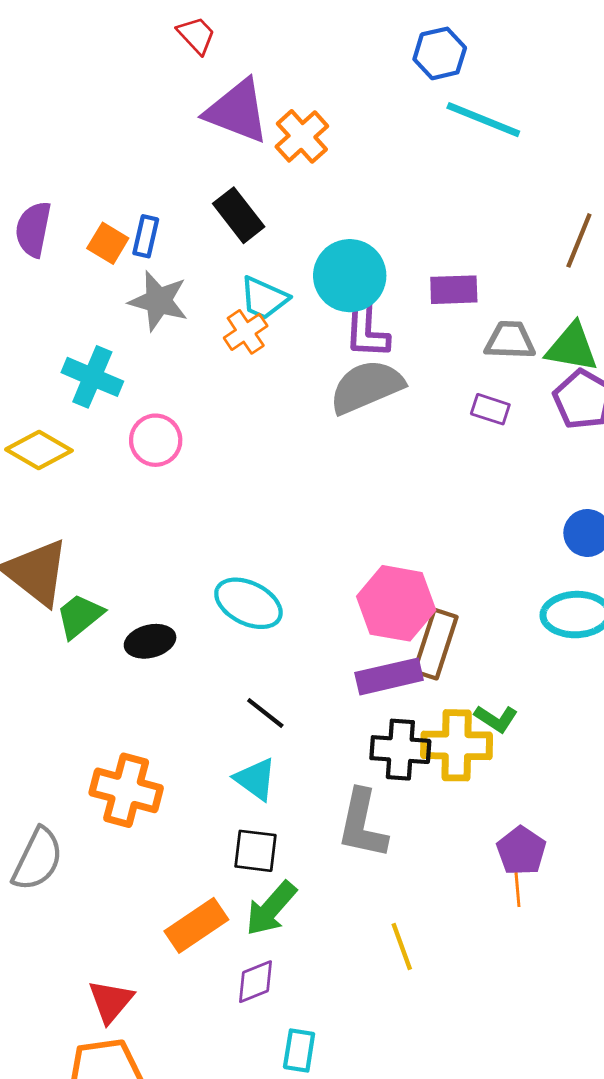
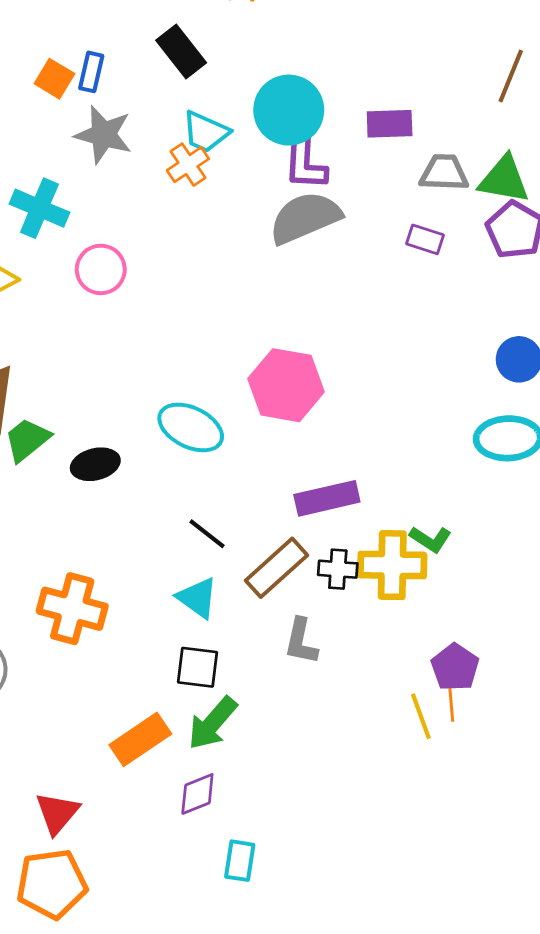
pink hexagon: (396, 603) -> (286, 385), moved
brown rectangle: (436, 644) -> (276, 568), moved, turned 30
black cross: (400, 750) -> (338, 569), size x0.7
gray L-shape: (362, 824) -> (301, 641), size x0.7
yellow line: (402, 946) -> (421, 716), moved

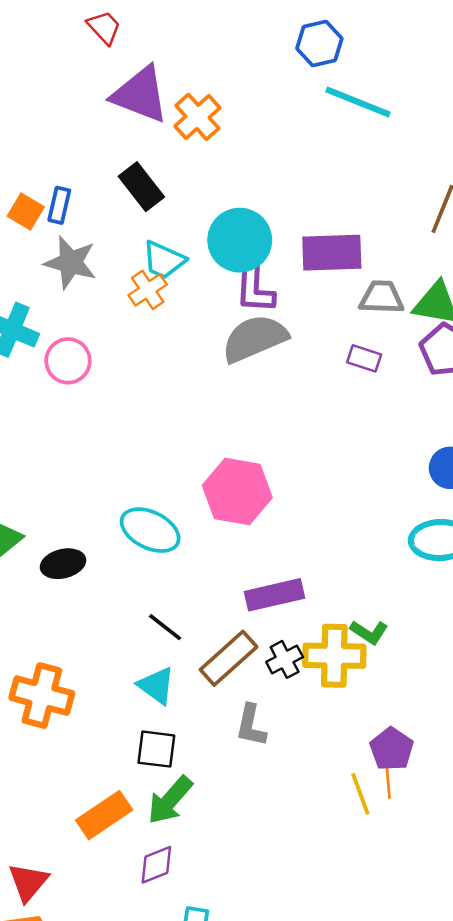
purple rectangle: (390, 124) -> (332, 253), size x1.4
pink circle: (101, 269) -> (68, 361), moved
black cross: (338, 569) -> (285, 659), turned -32

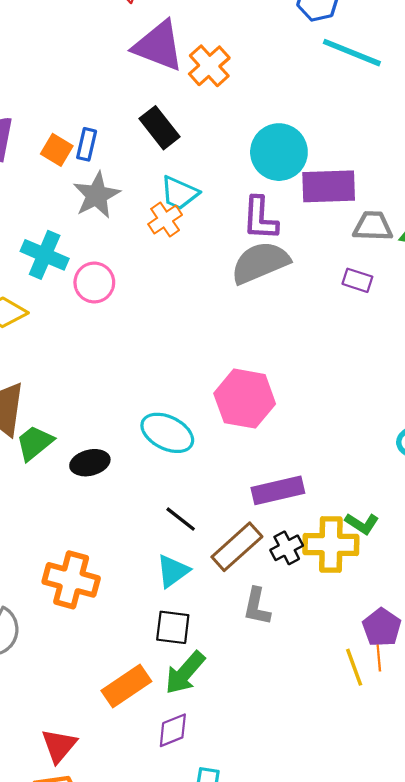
cyan circle: (240, 240) -> (279, 152), moved
gray star: (70, 263) -> (97, 195), turned 30
cyan triangle: (156, 686) -> (173, 571), turned 48

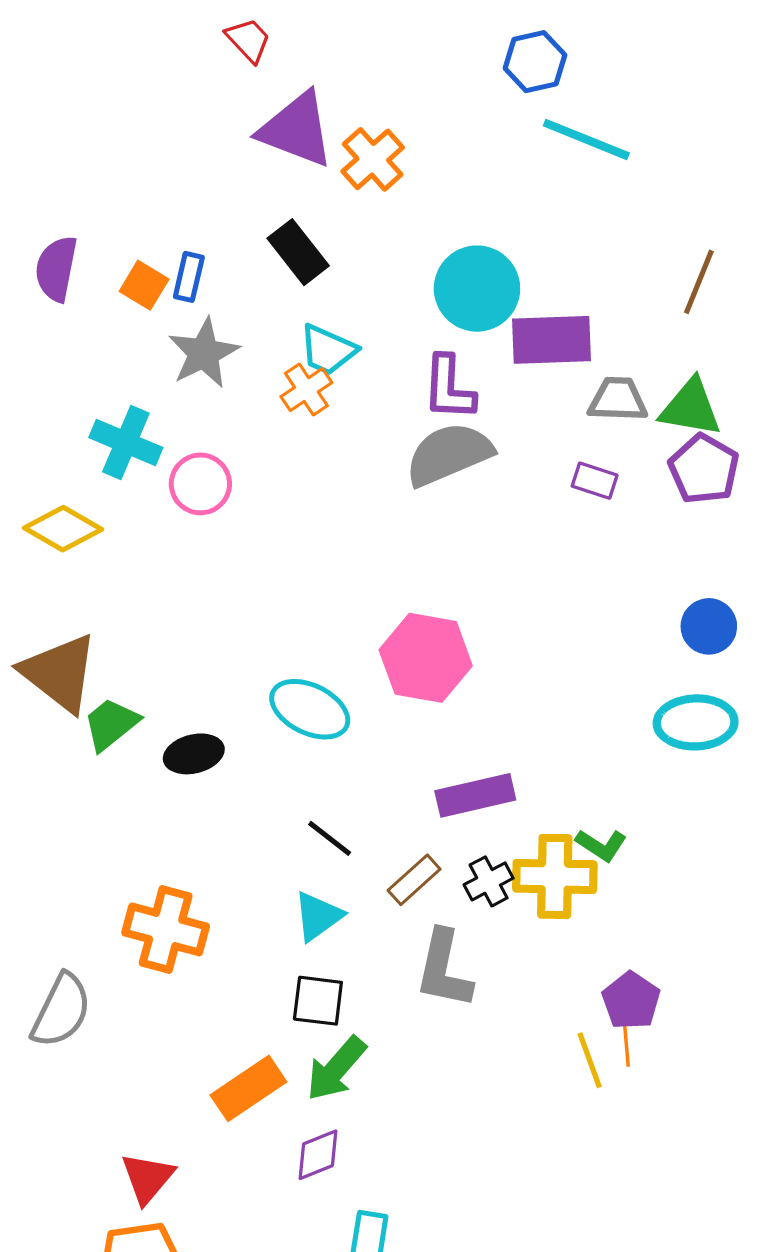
brown rectangle: (237, 547) -> (414, 880), size x0.7
gray L-shape: (257, 606) -> (444, 969), size x1.4

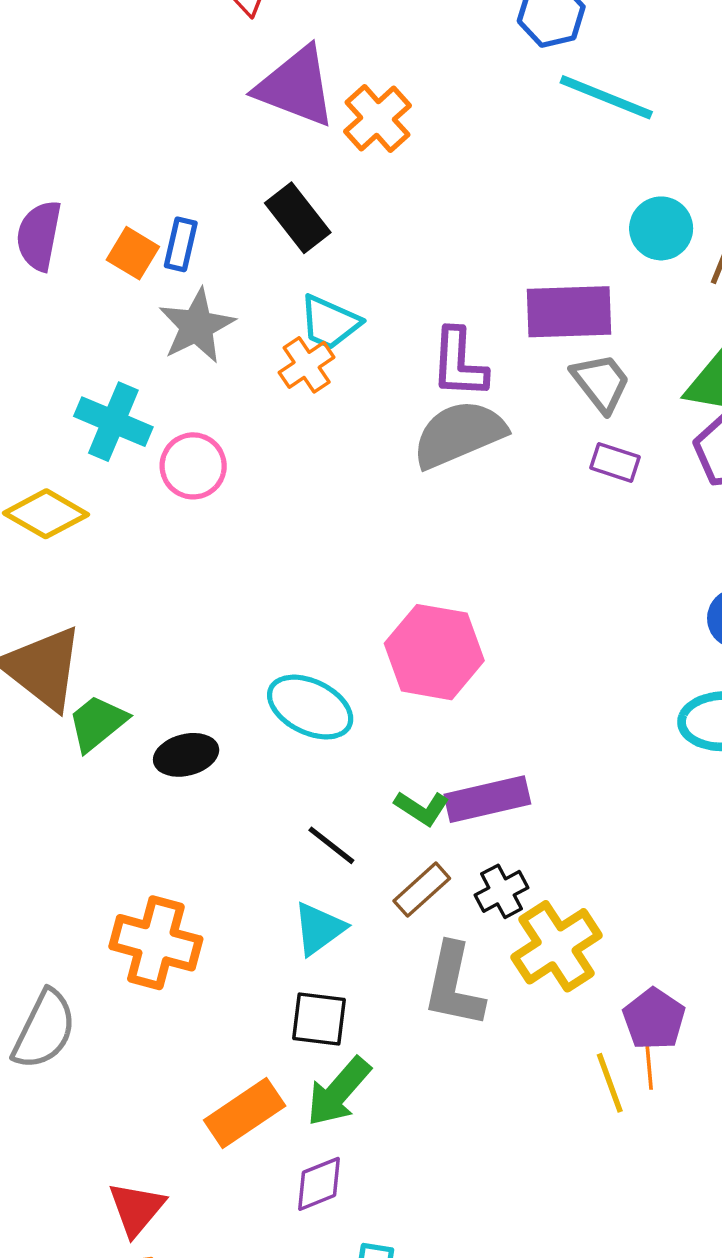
cyan circle: (477, 289) -> (661, 228), moved, size x0.7
gray trapezoid: (618, 399) -> (601, 383), moved, turned 50
green L-shape: (601, 845) -> (422, 808), moved
yellow cross: (555, 876) -> (557, 946), moved, turned -34

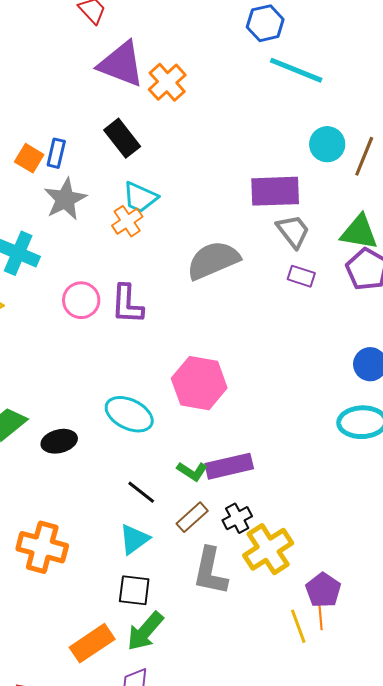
purple L-shape: (459, 363) -> (127, 304), moved
pink circle: (193, 466) -> (81, 300), moved

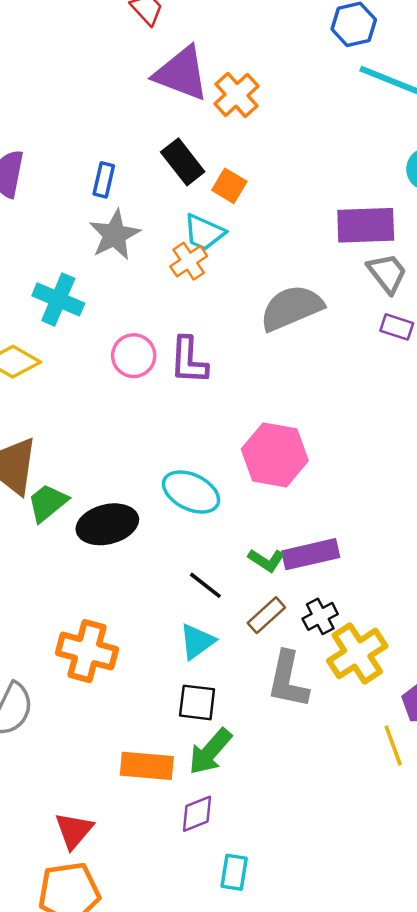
orange square: (29, 158) -> (229, 186), moved
black ellipse: (59, 441) -> (107, 524), size x1.4
orange rectangle: (92, 643) -> (147, 766), turned 39

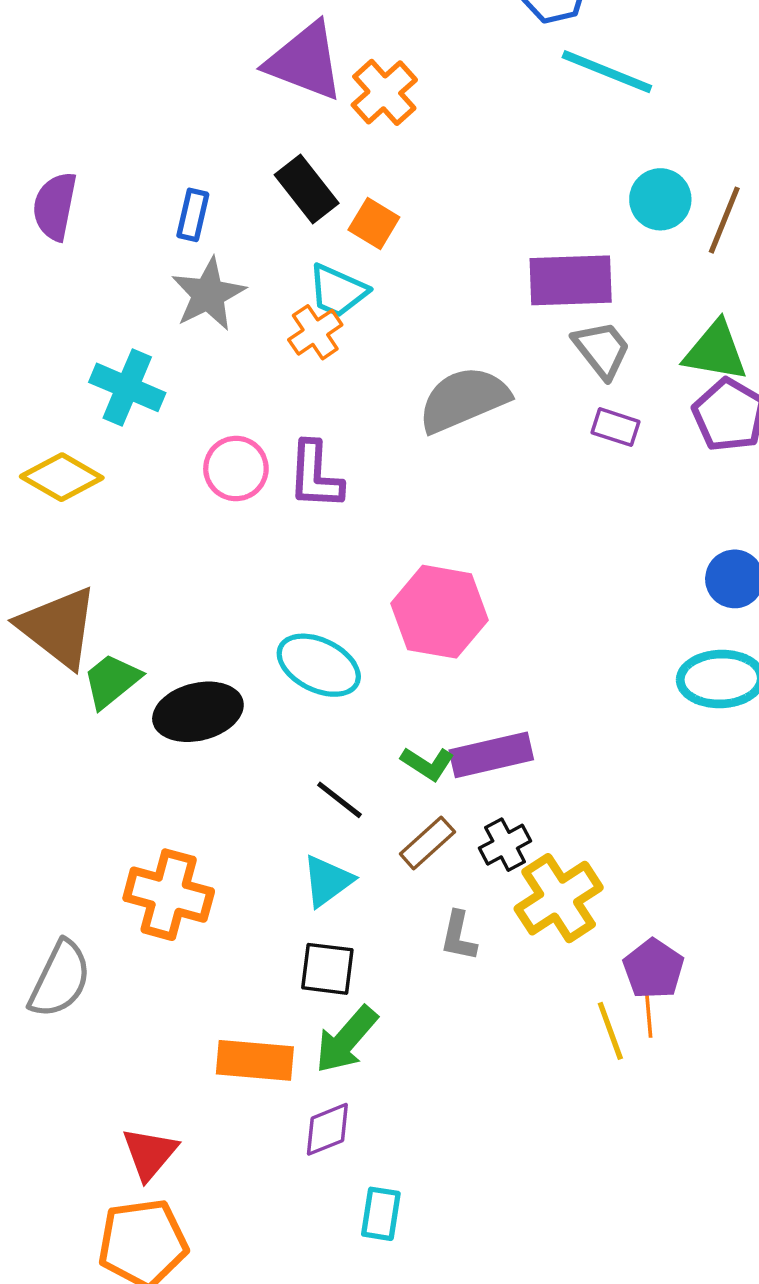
gray L-shape: (288, 680) -> (459, 936), size x0.6

